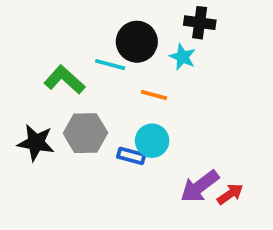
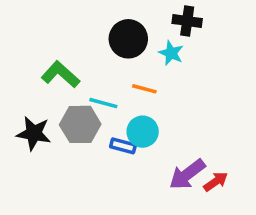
cyan line: (110, 65) -> (103, 103), moved

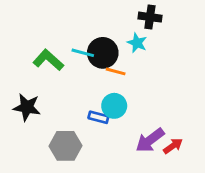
black circle: (128, 39) -> (103, 53), moved
cyan line: (103, 103) -> (83, 53), moved
gray hexagon: (80, 124) -> (66, 146), moved

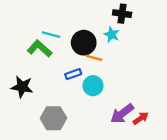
cyan line: (83, 53) -> (51, 35), moved
blue rectangle: (98, 117) -> (73, 74), moved, turned -35

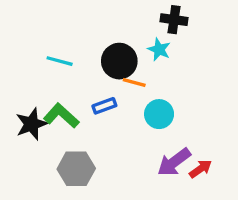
cyan line: (51, 35) -> (60, 61), moved
green L-shape: (40, 48) -> (61, 116), moved
cyan circle: (93, 86) -> (159, 114), moved
black star: (22, 87) -> (31, 124), turned -30

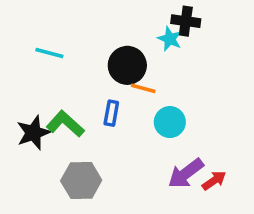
cyan star: (159, 49) -> (170, 39), moved
cyan line: (60, 61) -> (49, 53), moved
blue rectangle: (104, 106) -> (111, 113), turned -60

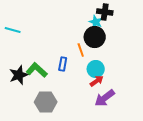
cyan line: (49, 53) -> (13, 30), moved
black circle: (127, 65) -> (95, 37), moved
orange line: (143, 88) -> (81, 50), turned 56
red arrow: (214, 181) -> (97, 81), moved

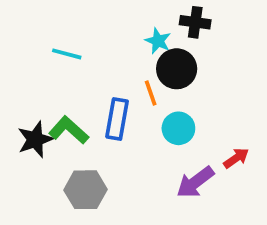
cyan star: (96, 22) -> (158, 41), moved
cyan line: (13, 30) -> (67, 54), moved
blue rectangle: (63, 64) -> (117, 119), size x1.5
red arrow: (97, 81) -> (236, 158), moved

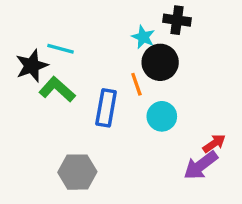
green L-shape: (69, 130) -> (57, 89), moved
black star: (35, 139) -> (32, 66), moved
purple arrow: (195, 182) -> (201, 165), moved

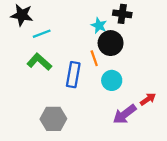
cyan line: (60, 49) -> (42, 34), turned -36
black star: (32, 66) -> (22, 15), moved, turned 30
purple arrow: (201, 165) -> (125, 114), moved

